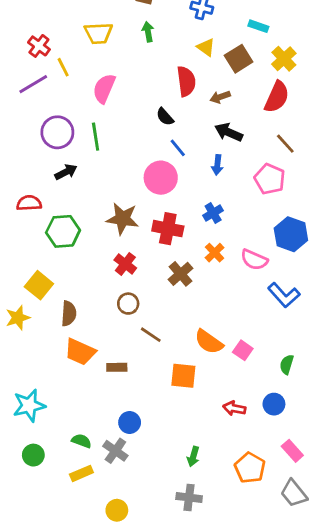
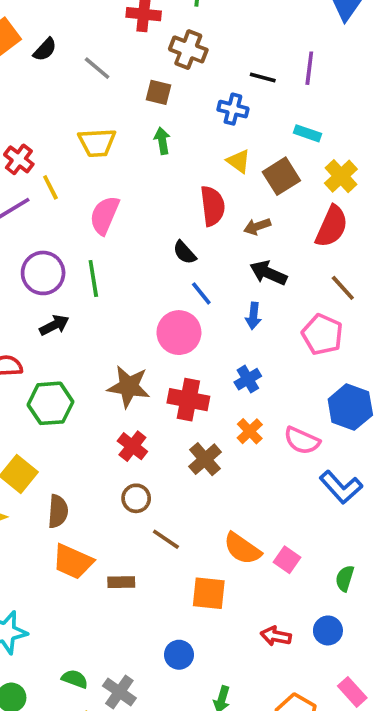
blue circle: (130, 422) -> (179, 655), moved

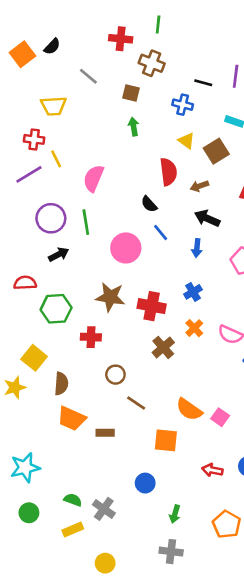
black semicircle: (45, 50) -> (52, 46), moved
yellow trapezoid: (97, 143) -> (53, 106), moved
red cross: (19, 159) -> (34, 139), turned -30
pink circle: (179, 333) -> (126, 248), moved
red cross: (132, 446) -> (91, 337), moved, turned -36

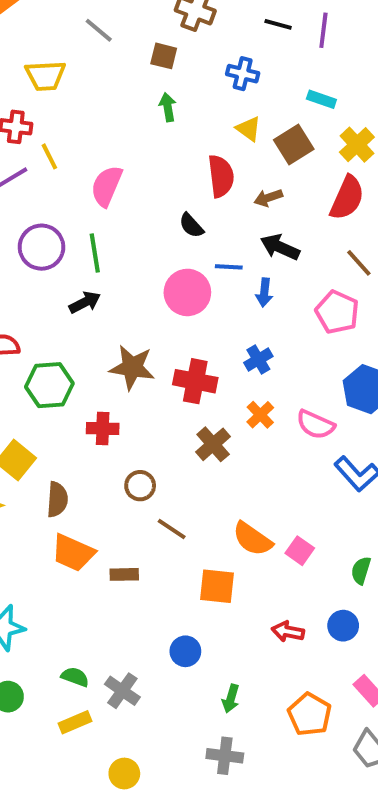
black line: (203, 83) -> (278, 24), moved
blue line: (161, 232) -> (229, 267), moved, turned -48
pink circle: (126, 248) -> (187, 292), moved
black arrow: (59, 254) -> (85, 302), moved

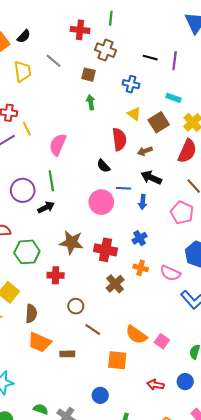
yellow trapezoid: (45, 76) -> (23, 71), moved, turned -95
purple circle: (41, 247) -> (23, 190), moved
orange cross: (260, 415) -> (141, 268), turned -32

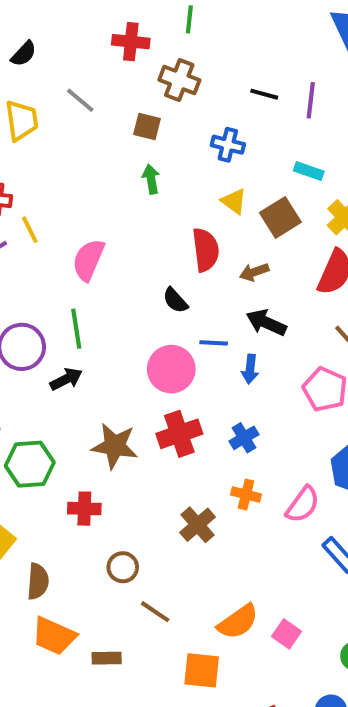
red cross: (106, 250) -> (179, 434), moved, turned -30
pink semicircle: (170, 273) -> (303, 505), turned -78
orange semicircle: (136, 335) -> (238, 622), turned -70

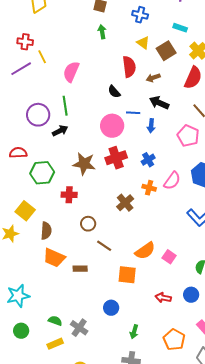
pink semicircle: (303, 505) -> (172, 181), moved

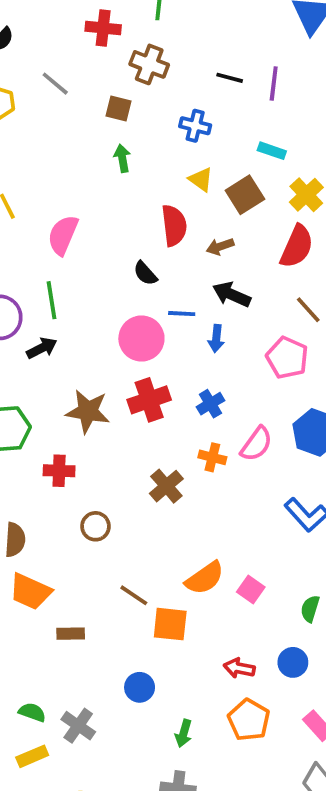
brown line: (104, 246) -> (134, 595), moved
brown rectangle: (80, 269) -> (71, 634), moved
orange pentagon: (174, 340) -> (249, 720), moved

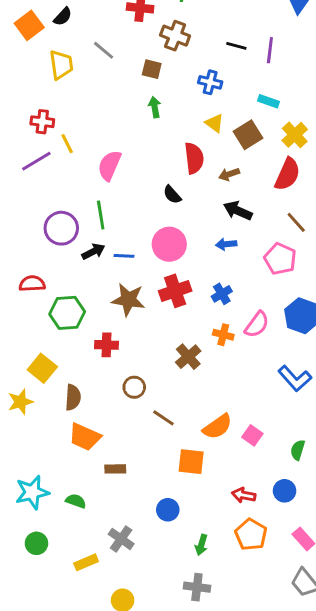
blue line: (182, 314) -> (124, 256), moved
blue arrow: (216, 339) -> (226, 244), turned 78
brown line: (134, 595) -> (163, 418), moved
green semicircle: (32, 712) -> (76, 501), moved

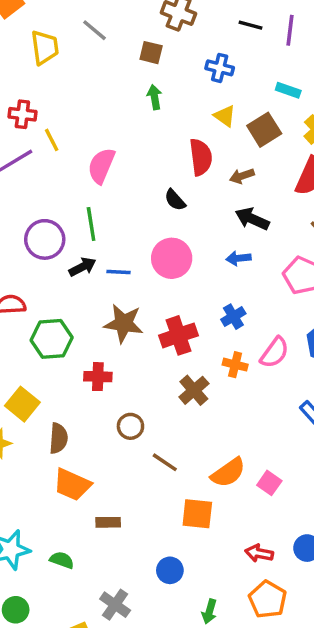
red cross: (175, 291) -> (178, 335), moved

